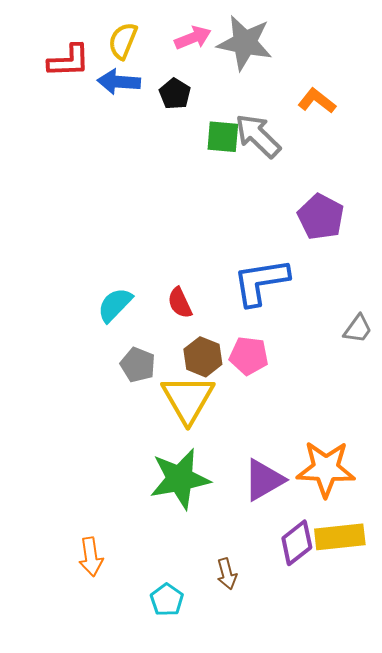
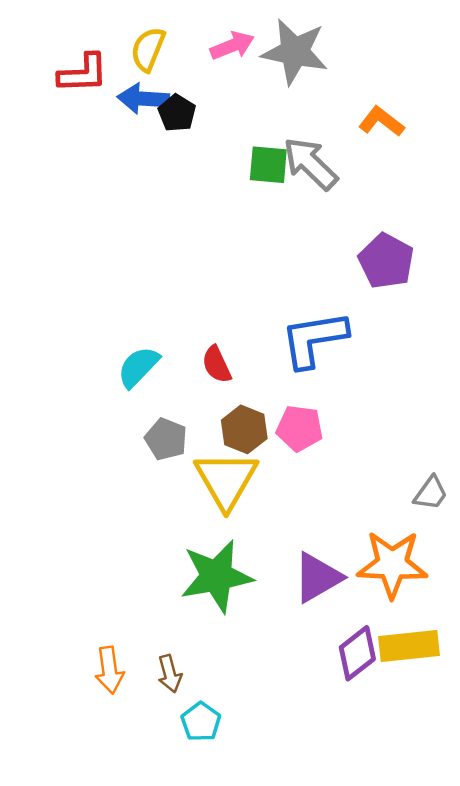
black pentagon: (175, 94) -> (177, 113), moved
gray trapezoid: (358, 329) -> (431, 493), moved
brown arrow: (227, 574) -> (170, 674), moved

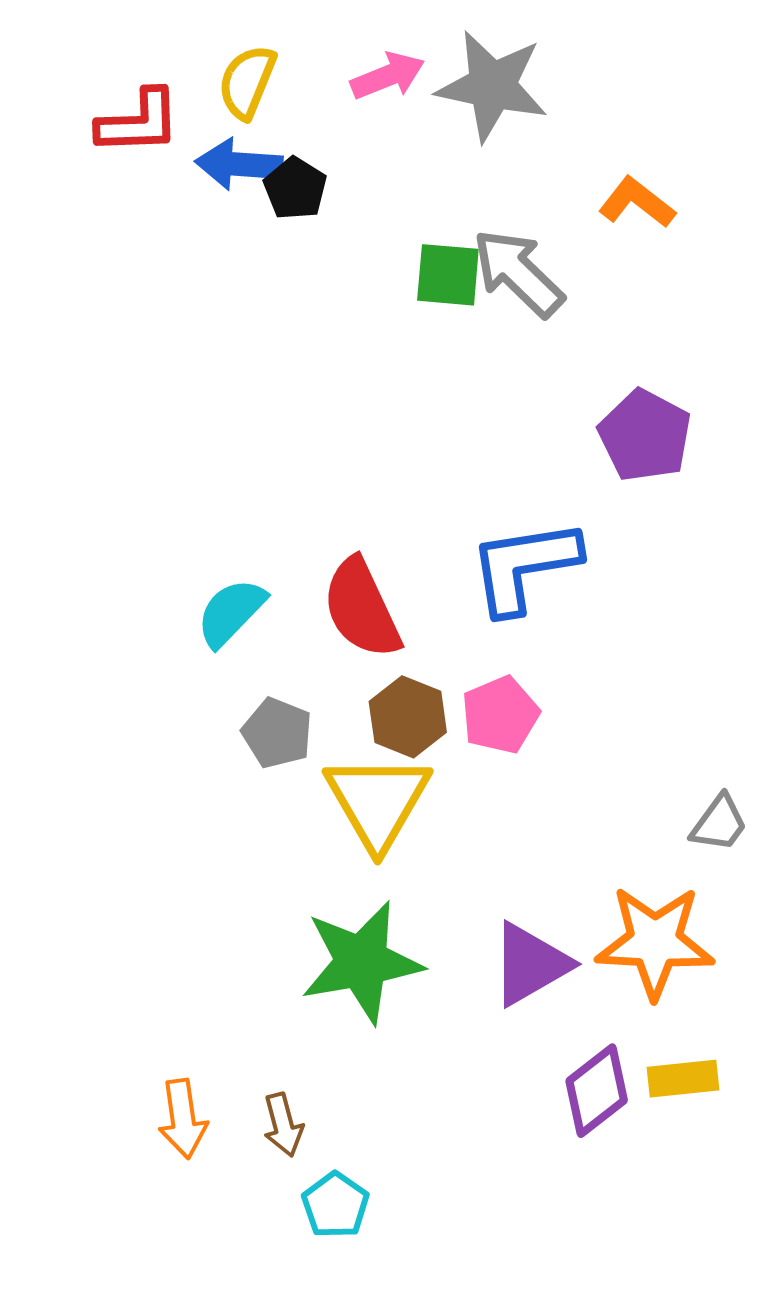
red semicircle: (217, 364) -> (362, 608), size x1.6
pink pentagon: (300, 428) -> (500, 715), turned -30
yellow rectangle: (409, 646) -> (683, 1079), size x0.7

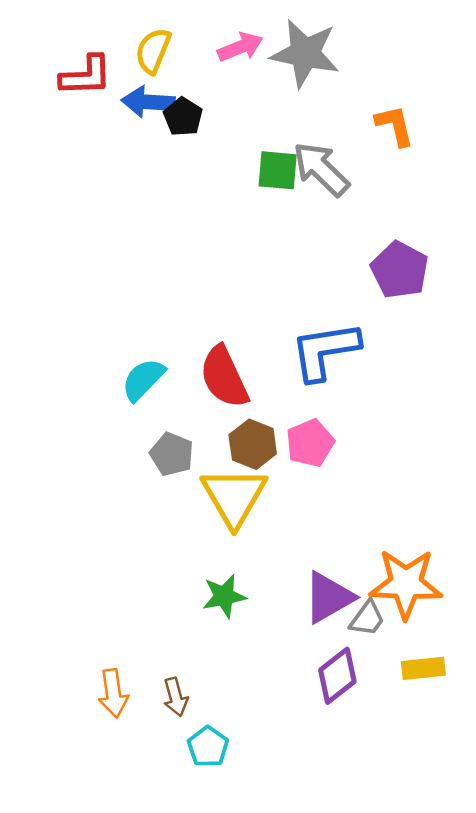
orange L-shape: (637, 202) -> (395, 126), turned 39
gray trapezoid: (719, 823) -> (367, 619), moved
green star: (362, 962) -> (224, 596), size x0.6
purple diamond: (597, 1091) -> (337, 676), moved

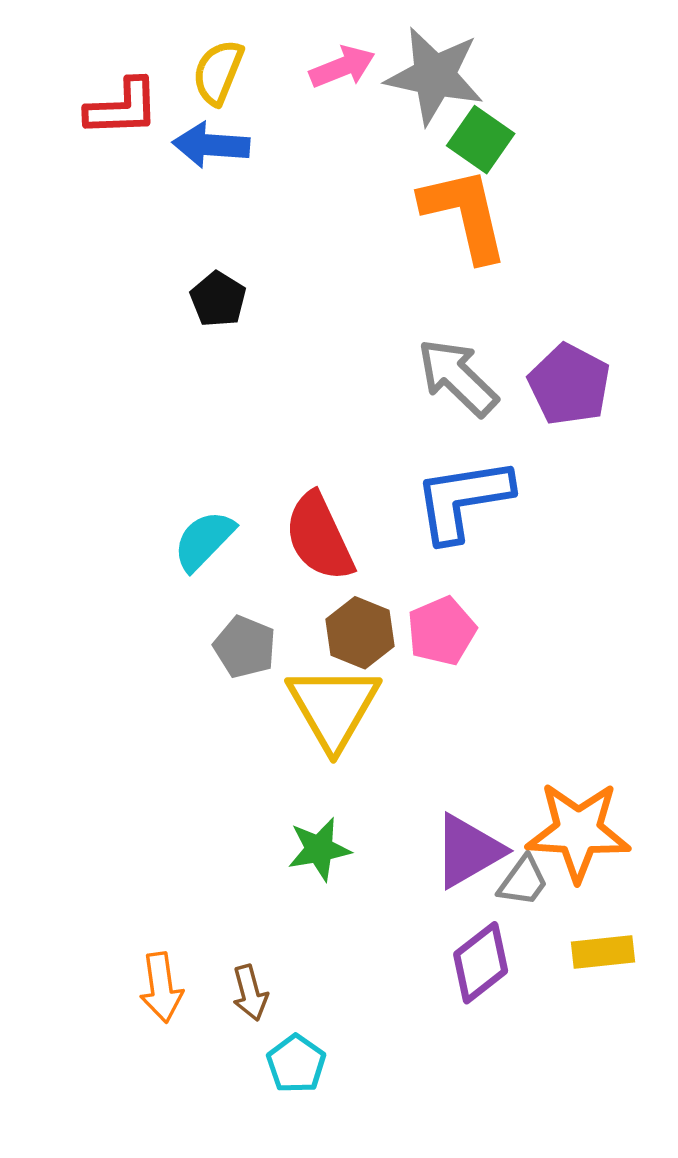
black pentagon: (183, 117) -> (218, 299), moved
orange L-shape: (395, 126) -> (465, 214), moved, size x1.6
gray arrow: (321, 169) -> (458, 377), moved
green square: (278, 170) -> (481, 140), moved, turned 30

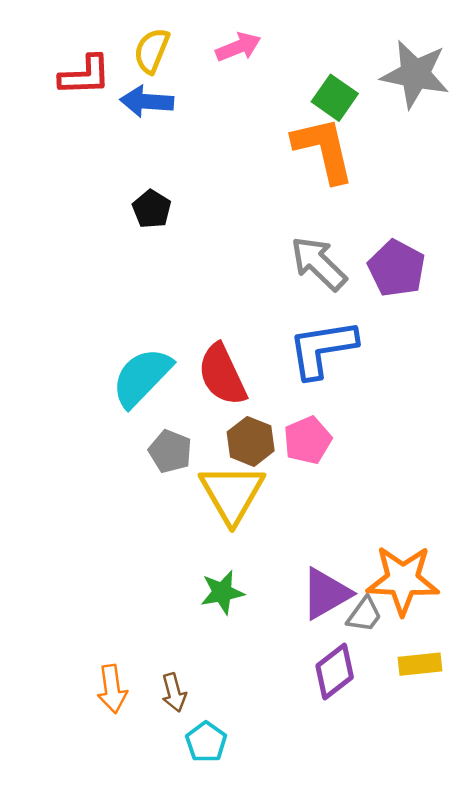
gray star: (434, 76) -> (415, 74), moved
cyan semicircle: (204, 541) -> (142, 377), size x1.4

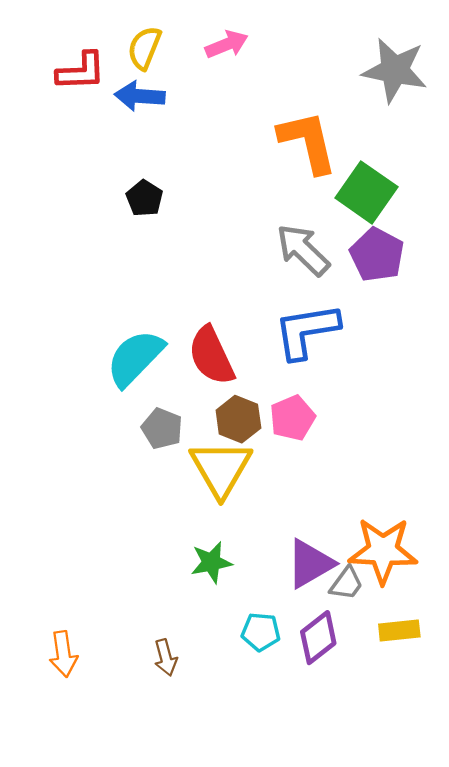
green square: (335, 98) -> (366, 192), moved, size x1.4
orange arrow: (112, 689) -> (63, 654), moved
cyan pentagon: (206, 742) -> (261, 632), moved, turned -30

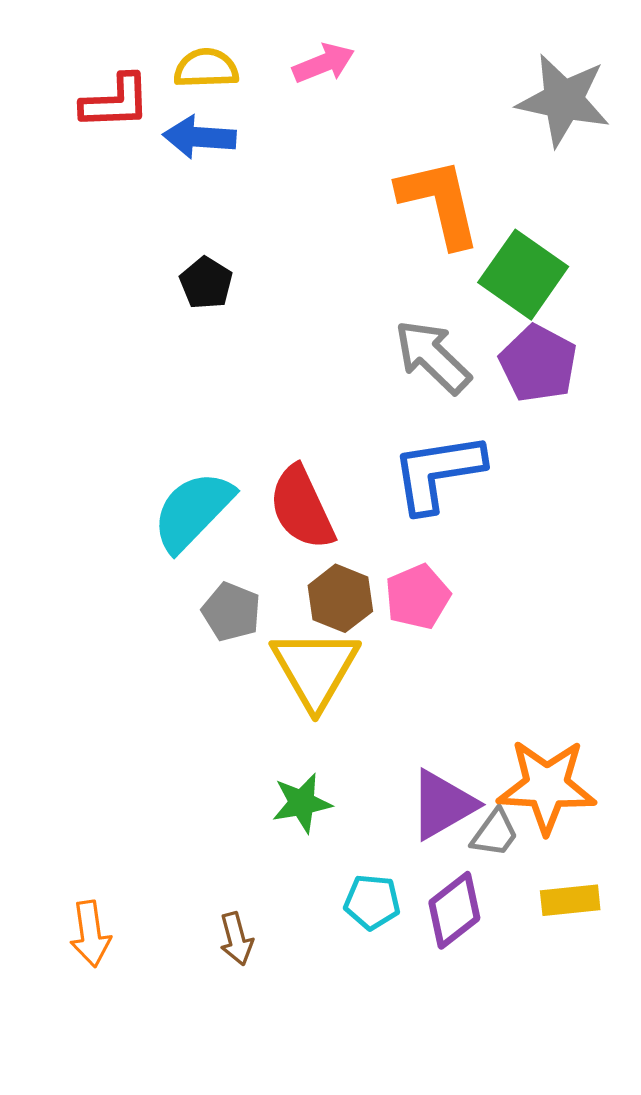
yellow semicircle: (144, 48) -> (206, 68), turned 66

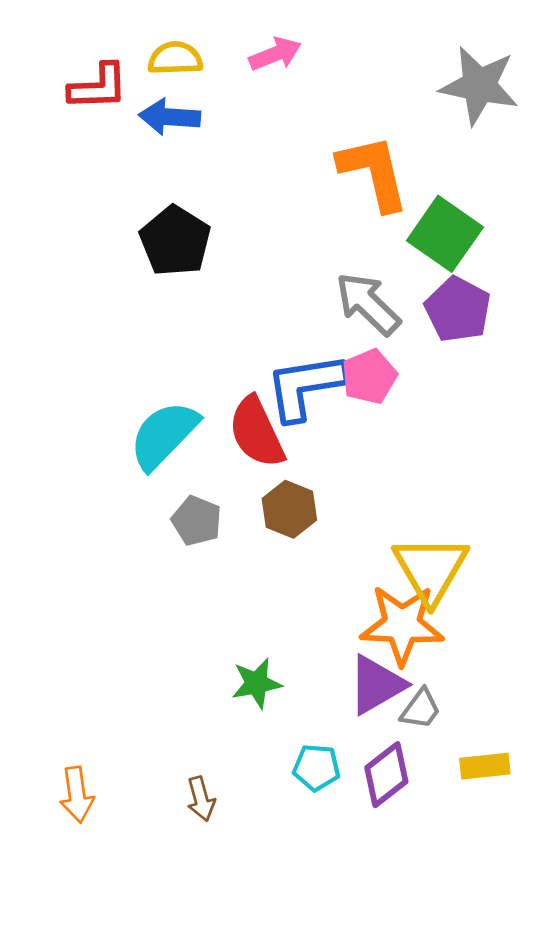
black pentagon: (206, 283) -> (175, 241), size x1.6
blue L-shape: (438, 473) -> (305, 387), moved
pink pentagon: (418, 597) -> (369, 377), moved
yellow triangle: (315, 669) -> (431, 569), moved
orange star: (547, 786) -> (402, 625), moved

